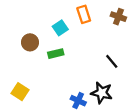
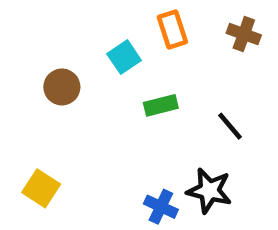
green rectangle: (56, 54) -> (161, 105), moved

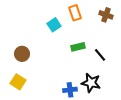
brown circle: (62, 87) -> (22, 54), moved
green rectangle: (161, 105) -> (78, 47), moved
blue cross: (161, 207) -> (70, 90), turned -32

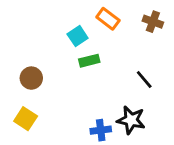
orange rectangle: (75, 13) -> (108, 19), turned -35
green rectangle: (78, 47) -> (89, 61), moved

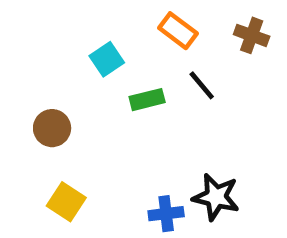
cyan square: (78, 36) -> (107, 59), moved
black line: (144, 79) -> (202, 85), moved
yellow square: (26, 119) -> (66, 202), moved

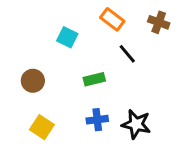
cyan square: (107, 59) -> (67, 37), turned -30
green rectangle: (147, 100) -> (94, 79), moved
blue cross: (166, 214) -> (97, 120), moved

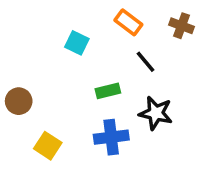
brown circle: (33, 81) -> (19, 101), moved
blue cross: (97, 120) -> (111, 137), size x1.4
black star: (136, 124) -> (156, 113), moved

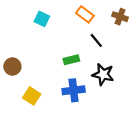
cyan square: (77, 43) -> (42, 19), moved

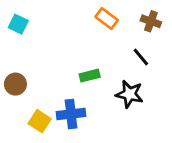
cyan square: (42, 19) -> (18, 24), moved
black line: (96, 40) -> (141, 57), moved
blue cross: (74, 90) -> (71, 114), moved

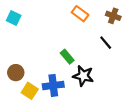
green rectangle: (90, 76) -> (67, 57), turned 64
brown circle: (15, 84) -> (16, 73), moved
black star: (129, 94) -> (83, 76), moved

